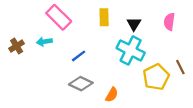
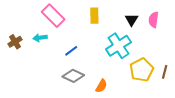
black triangle: (134, 24) -> (131, 20), moved
cyan cross: (131, 50) -> (118, 46), turned 30
brown line: (180, 67) -> (165, 72), moved, turned 40

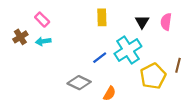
pink rectangle: (53, 16) -> (42, 20), moved, size x0.6
brown cross: (15, 42) -> (20, 37), moved
blue line: (71, 51) -> (100, 58), moved
brown line: (165, 72) -> (178, 65), moved

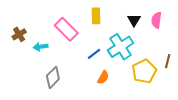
pink rectangle: (42, 20) -> (66, 29), moved, size x1.6
cyan arrow: (43, 41) -> (41, 47), moved
gray diamond: (79, 83) -> (53, 77), moved, turned -70
orange semicircle: (109, 93) -> (103, 77), moved

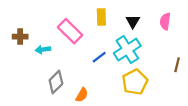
black triangle: (134, 20) -> (133, 21), moved
brown cross: (19, 34) -> (20, 37), turned 32
yellow pentagon: (144, 71) -> (135, 82), moved
orange semicircle: (103, 77) -> (82, 95), moved

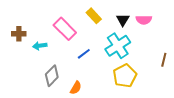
yellow rectangle: (101, 17) -> (94, 16), turned -42
pink semicircle: (165, 21) -> (144, 20), moved, turned -98
blue line: (99, 57) -> (84, 54), moved

